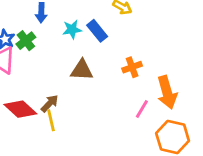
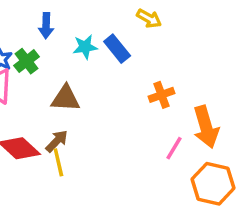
brown triangle: (82, 70) -> (66, 98), moved

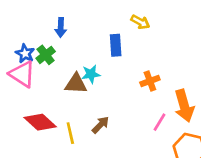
cyan star: (85, 47) -> (91, 74), moved
blue rectangle: (117, 49) -> (116, 45), turned 35
brown arrow: (57, 141) -> (100, 125), moved

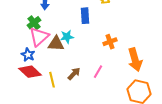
blue star: (25, 54) -> (28, 55), moved
pink triangle: (22, 74) -> (39, 37), moved, turned 45
pink line: (160, 122) -> (98, 72), moved

